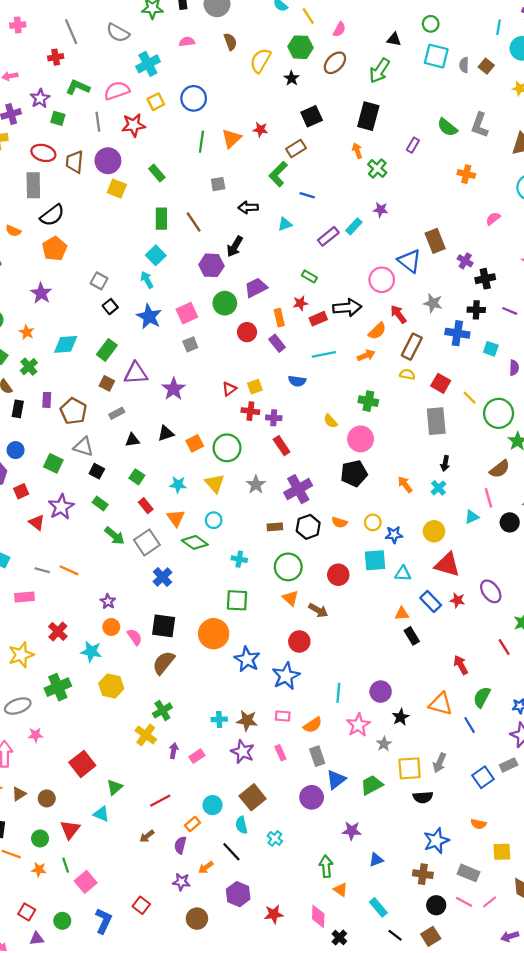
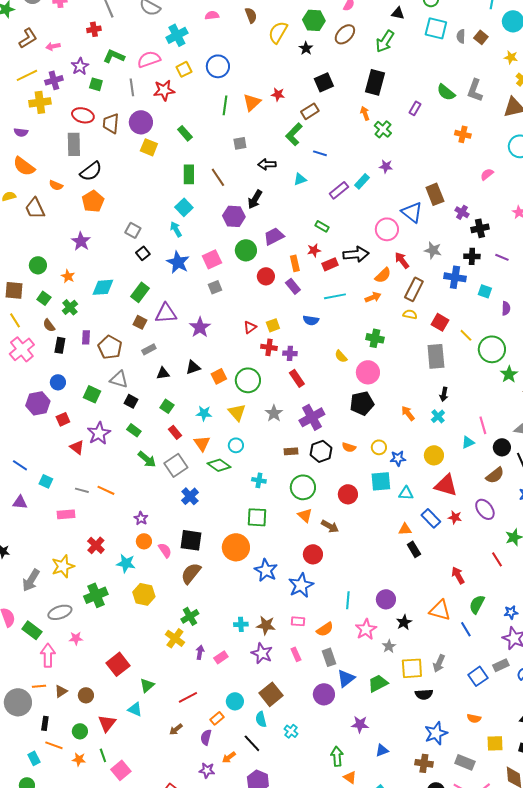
brown semicircle: (500, 469) -> (495, 475), moved

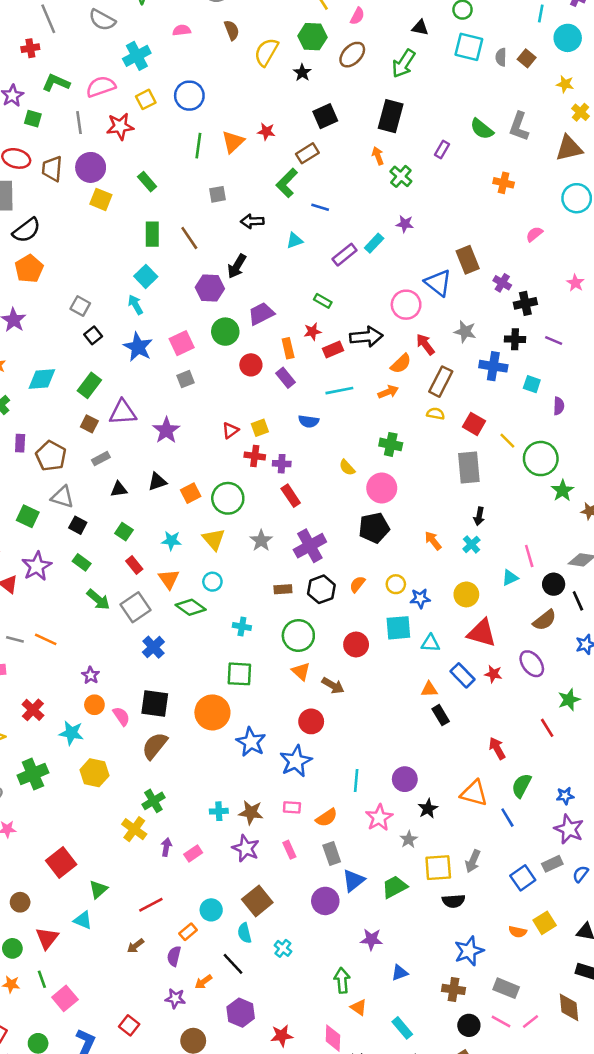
orange semicircle: (349, 447) -> (357, 584), turned 112
yellow square: (495, 743) -> (545, 923), moved, turned -30

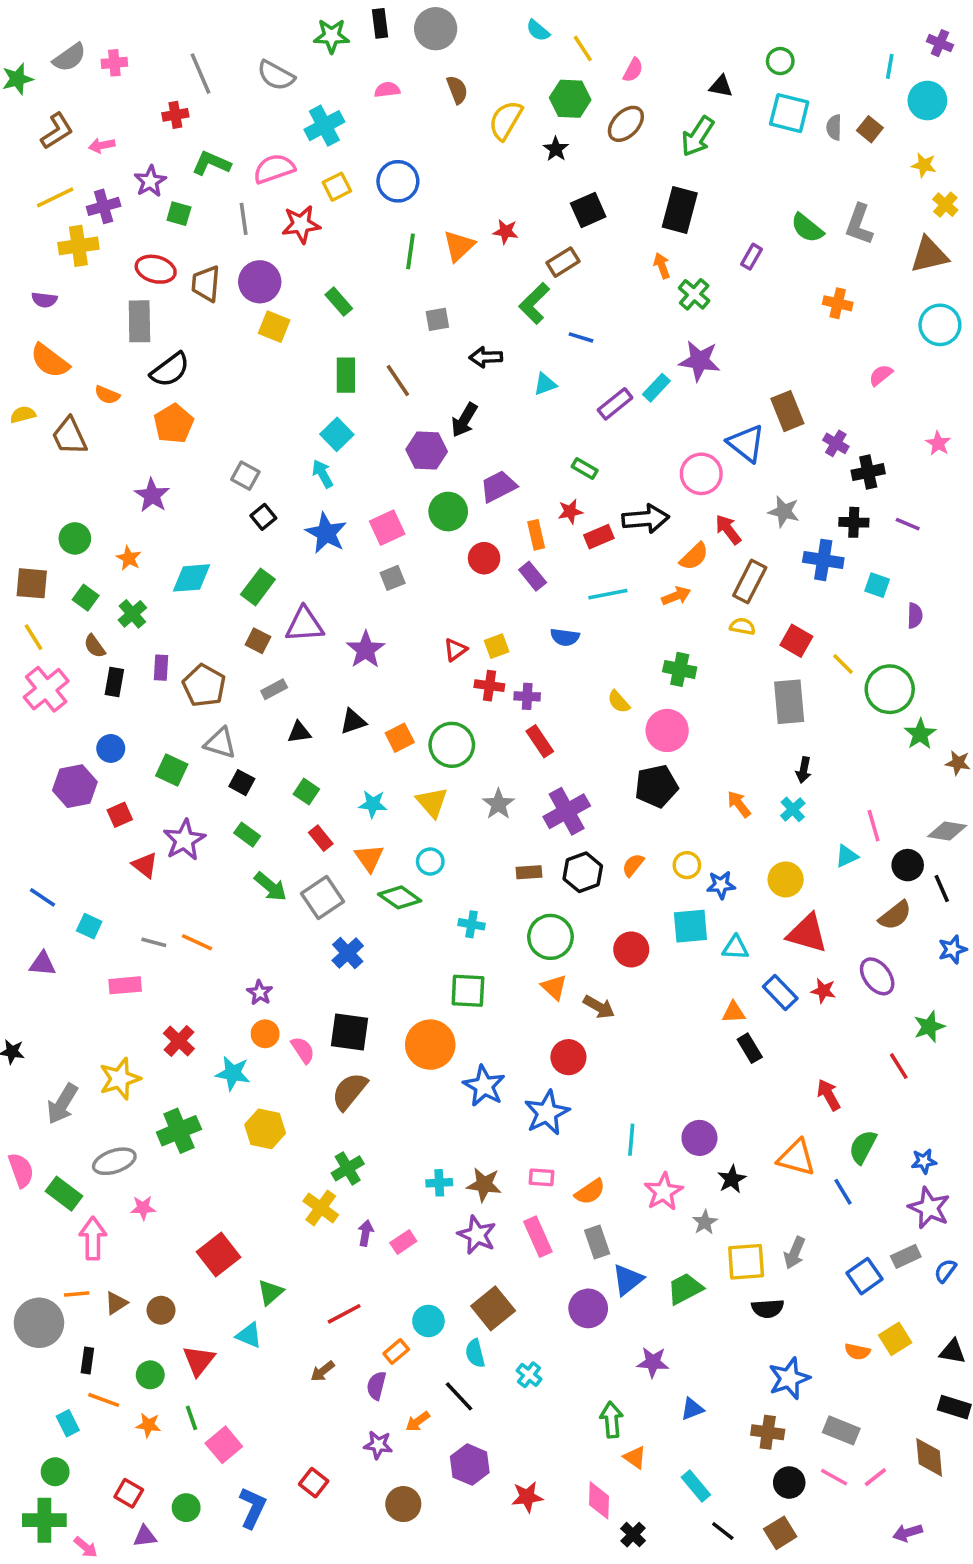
purple star: (405, 224) -> (699, 361), size x1.6
pink rectangle: (289, 850) -> (538, 1237), size x1.5

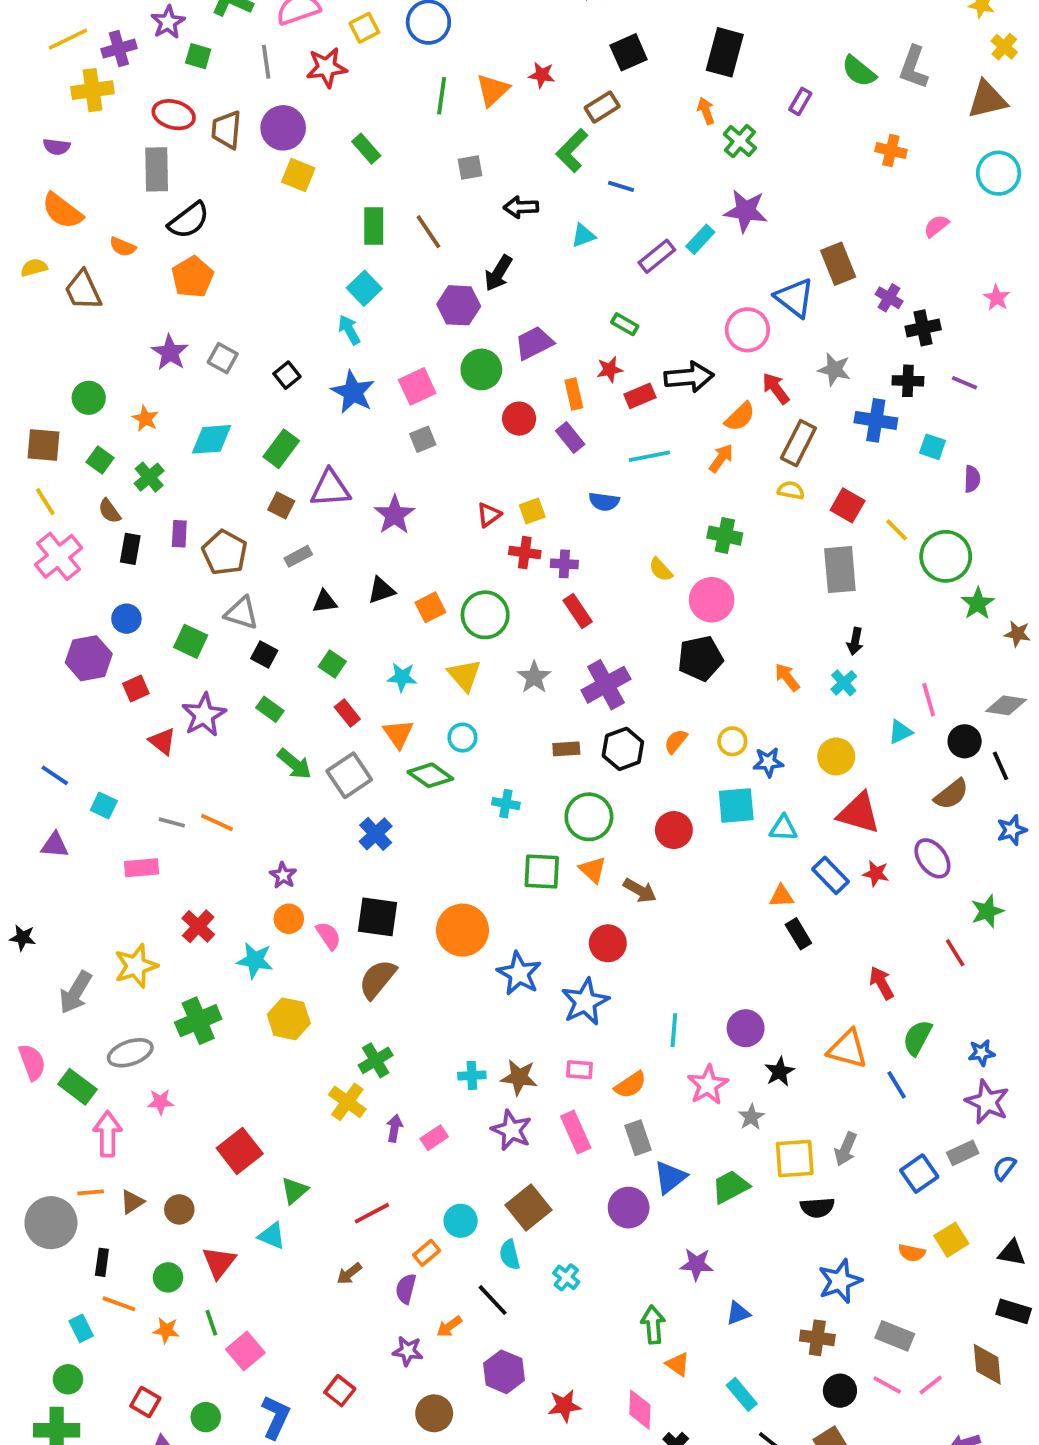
gray square: (245, 476) -> (223, 358), moved
orange arrow: (676, 596) -> (721, 458), turned -32
green square: (468, 991) -> (542, 872), moved

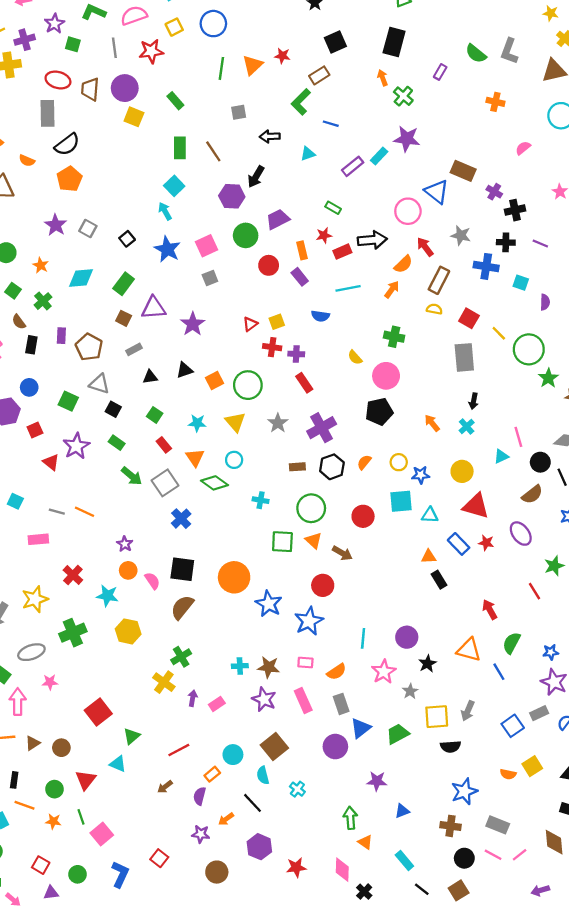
brown rectangle: (838, 264) -> (463, 171), turned -45

